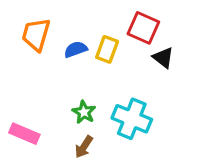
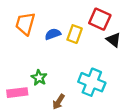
green star: (84, 112) -> (39, 78), moved
pink rectangle: (24, 134) -> (17, 93), turned -30

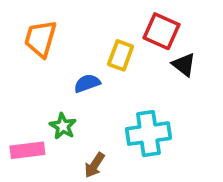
blue semicircle: (53, 34) -> (87, 83), moved
cyan cross: (92, 82) -> (148, 134), turned -30

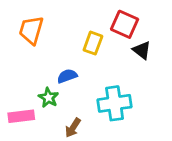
blue semicircle: (87, 83) -> (67, 76), moved

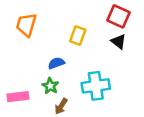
red square: (125, 24) -> (119, 16), moved
green star: (48, 98) -> (50, 86), moved

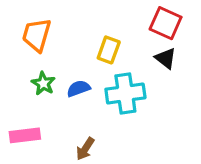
green star: (50, 86) -> (43, 83), moved
cyan cross: (96, 86) -> (125, 93), moved

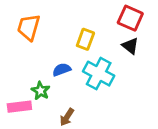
green star: (43, 83) -> (41, 91), moved
cyan cross: (125, 93) -> (99, 74), turned 36

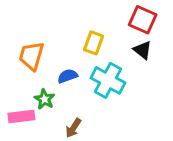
orange trapezoid: (29, 27) -> (31, 56), moved

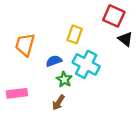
black triangle: (143, 50) -> (125, 39), moved
green star: (44, 99) -> (64, 79), moved

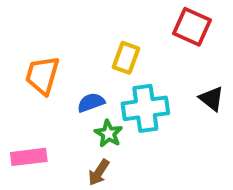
black triangle: (125, 39) -> (211, 99), moved
cyan cross: (86, 64) -> (145, 108), turned -36

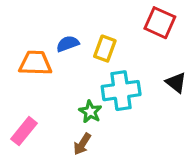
orange trapezoid: (42, 75) -> (35, 63), turned 76
blue semicircle: (91, 103) -> (68, 44), moved
pink rectangle: (29, 157) -> (24, 131), turned -44

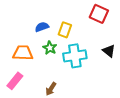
orange trapezoid: (35, 63) -> (23, 53), moved
green star: (90, 112) -> (50, 48), moved

